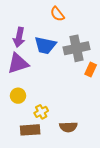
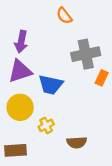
blue trapezoid: (45, 45) -> (51, 85), moved
yellow circle: (18, 96) -> (20, 107), size x1.5
brown rectangle: (30, 130) -> (16, 150), moved

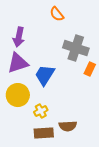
gray cross: (86, 54) -> (76, 48), turned 30
blue trapezoid: (51, 85) -> (45, 75), turned 110
brown rectangle: (16, 150) -> (44, 133), moved

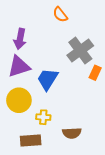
gray cross: (76, 48) -> (80, 51), turned 35
yellow cross: (41, 111) -> (43, 117), turned 32
brown rectangle: (44, 133) -> (31, 140), moved

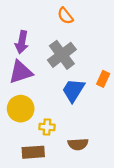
gray cross: (80, 51) -> (62, 55), moved
blue trapezoid: (47, 79) -> (73, 90), moved

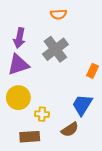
orange semicircle: (65, 16) -> (58, 14), turned -56
blue trapezoid: (73, 90) -> (82, 105), moved
brown semicircle: (78, 144) -> (70, 130), turned -30

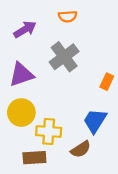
purple arrow: (19, 38) -> (25, 29), moved, turned -132
yellow cross: (42, 114) -> (49, 131), size x1.5

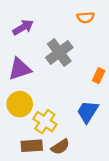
orange semicircle: (68, 16) -> (85, 17), moved
yellow cross: (49, 131) -> (45, 122), turned 30
brown semicircle: (81, 149) -> (60, 147), moved

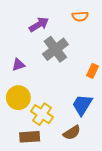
purple arrow: (23, 27) -> (39, 25), moved
purple triangle: (20, 69) -> (18, 65), size x0.6
brown semicircle: (60, 147) -> (72, 133), moved

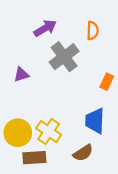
orange semicircle: (80, 16) -> (93, 31), moved, turned -84
yellow circle: (18, 98) -> (18, 133), moved
blue trapezoid: (82, 105) -> (95, 121), turned -30

